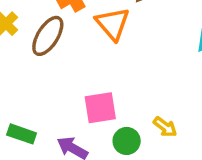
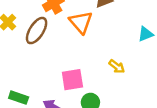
yellow arrow: (165, 127) -> (117, 66), moved

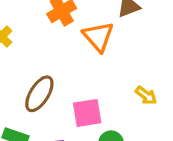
brown ellipse: (37, 31) -> (39, 94), moved

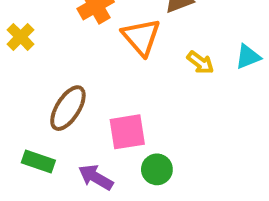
yellow arrow: (146, 95) -> (200, 63), moved

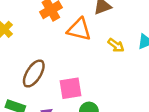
orange triangle: (141, 37) -> (79, 29), turned -35

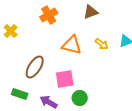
orange triangle: (79, 29) -> (72, 45), moved

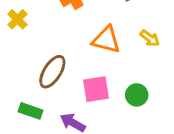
green circle: (80, 98) -> (137, 95), moved

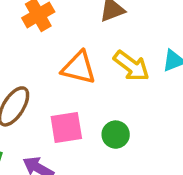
yellow arrow: (150, 38) -> (131, 66), size x1.5

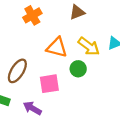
green circle: (116, 135) -> (78, 69), moved

